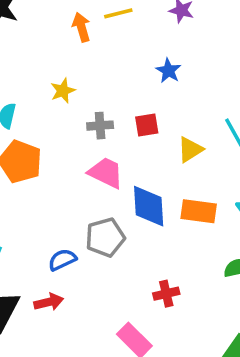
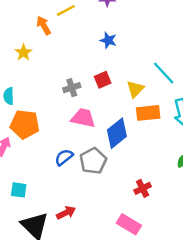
yellow star: (63, 91) -> (23, 53), moved
blue diamond: (149, 206) -> (117, 133), turned 68
orange rectangle: (199, 211) -> (148, 113), moved
blue semicircle: (62, 260) -> (64, 157), moved

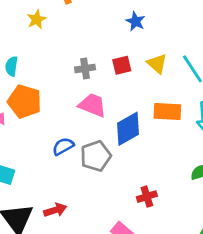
yellow triangle: (135, 89) -> (157, 64), moved, turned -42

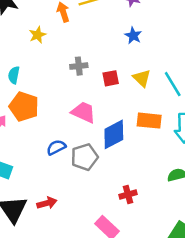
blue star: (136, 21) -> (133, 36), moved
gray cross: (85, 68) -> (79, 66), moved

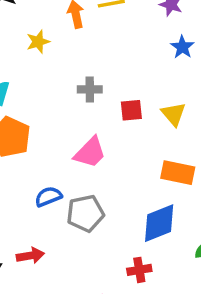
blue star: (133, 36) -> (182, 47), moved
pink trapezoid: (83, 112) -> (90, 153), turned 105
blue diamond: (114, 134) -> (159, 223), moved
red arrow: (47, 203) -> (30, 256), moved

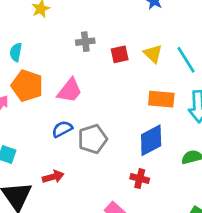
pink trapezoid: (90, 153) -> (70, 91), moved
red cross: (139, 270) -> (140, 179), turned 30

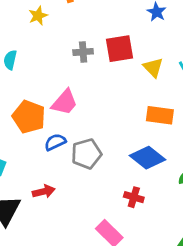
red square: (120, 54) -> (119, 49), moved, size x1.5
orange pentagon: (27, 86) -> (29, 117), moved
blue diamond: (151, 140) -> (147, 158), turned 64

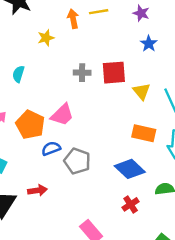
gray pentagon: (86, 154) -> (77, 161), turned 30
red cross: (134, 197) -> (131, 204), moved, turned 35

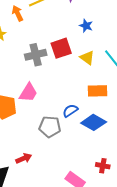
blue star: (149, 44) -> (86, 26), moved
gray cross: (82, 73) -> (36, 55), size x1.5
blue semicircle: (51, 149) -> (70, 111), moved
red cross: (131, 204) -> (103, 166), moved, turned -32

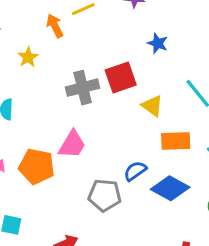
yellow triangle: (87, 58) -> (152, 106), moved

